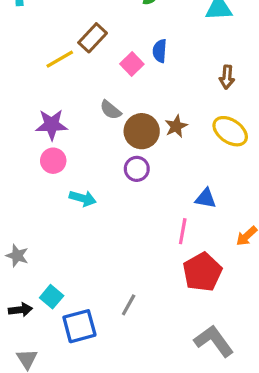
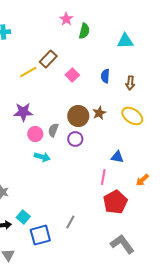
blue semicircle: (160, 51) -> (105, 76), moved
gray semicircle: (111, 110) -> (53, 130), moved, turned 72
pink circle: (53, 161) -> (35, 134), moved

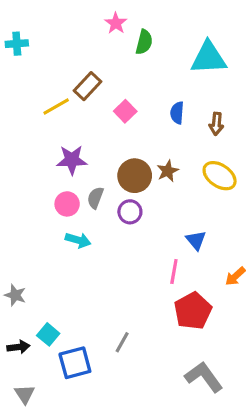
cyan triangle: (125, 41) -> (209, 58), size x1.4
purple star: (23, 112) -> (72, 160), moved
blue triangle: (117, 157) -> (196, 240), turned 40

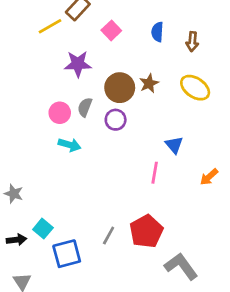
purple star: (72, 160) -> (78, 64), moved
red pentagon: (193, 311) -> (146, 231), moved

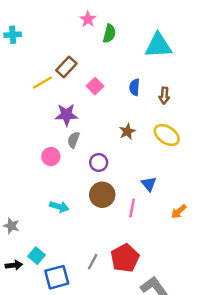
brown circle: (120, 88) -> (102, 195), moved
gray semicircle: (85, 107) -> (74, 140), moved
cyan arrow: (69, 145) -> (59, 207), moved

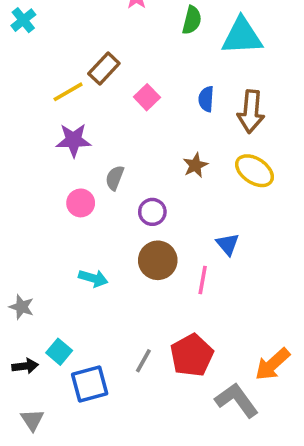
green semicircle: (109, 34) -> (192, 20), moved
cyan cross: (13, 35) -> (23, 20), turned -35
brown arrow: (164, 96) -> (251, 112), size x1.6
purple star: (66, 115) -> (73, 140), moved
orange arrow: (179, 211) -> (272, 364), moved, size x1.5

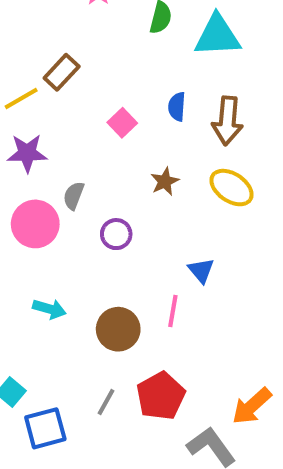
pink square: (147, 97) -> (122, 123), moved
pink circle: (81, 203) -> (35, 224), size x1.5
brown circle: (158, 260) -> (118, 329), moved

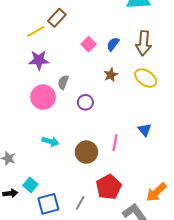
blue semicircle: (177, 107) -> (113, 44), moved, turned 32
blue triangle: (201, 270) -> (145, 130), moved
gray line: (106, 402) -> (80, 203), moved

